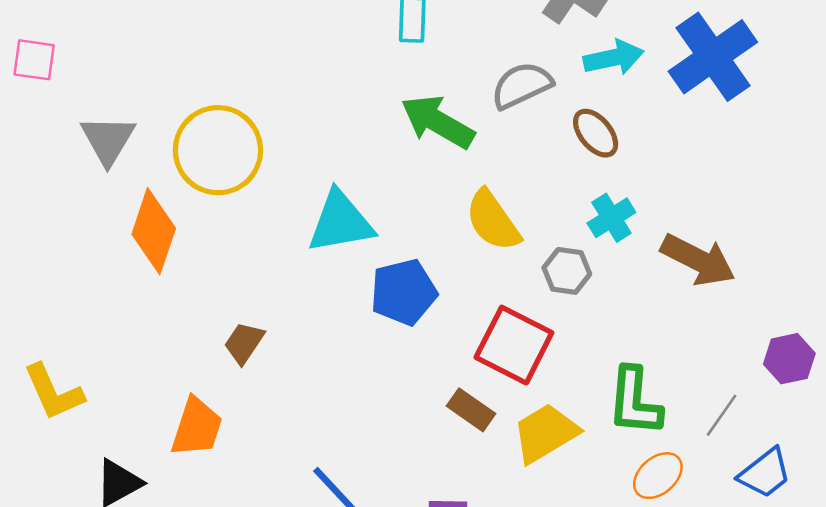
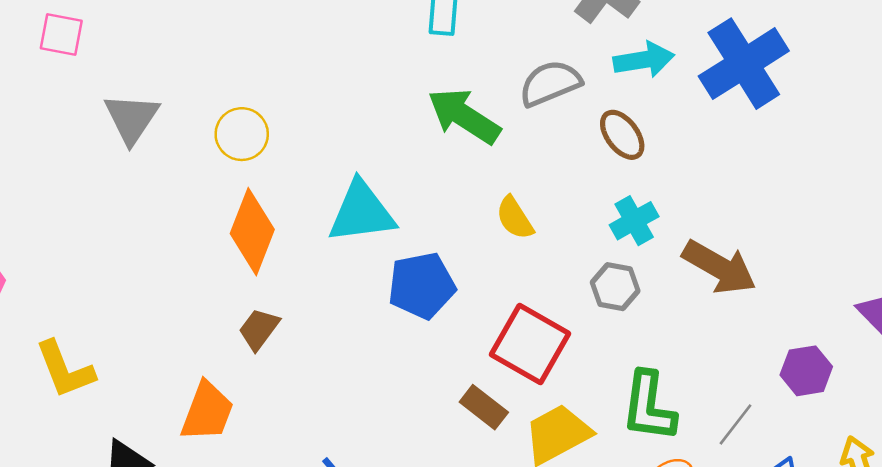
yellow circle: (218, 150) -> (242, 134), size x0.6
yellow semicircle: (493, 221) -> (515, 218), size x0.7
orange diamond: (154, 231) -> (252, 232), moved
gray hexagon: (567, 271) -> (615, 287), moved

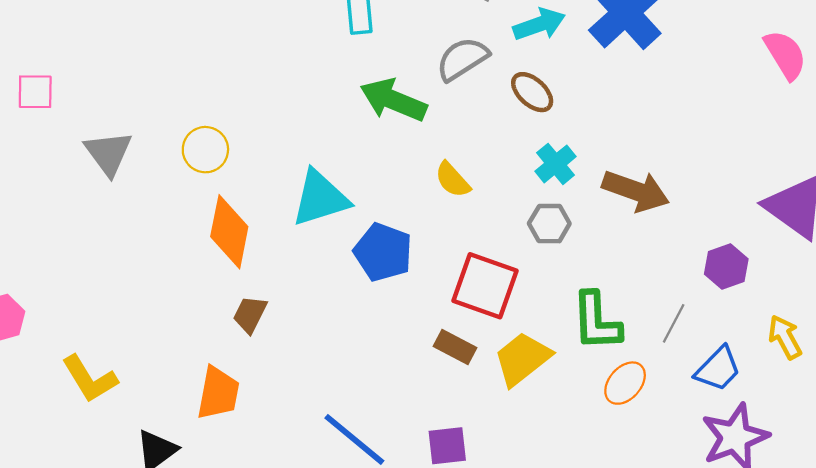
blue pentagon: (422, 286) -> (383, 252), turned -30

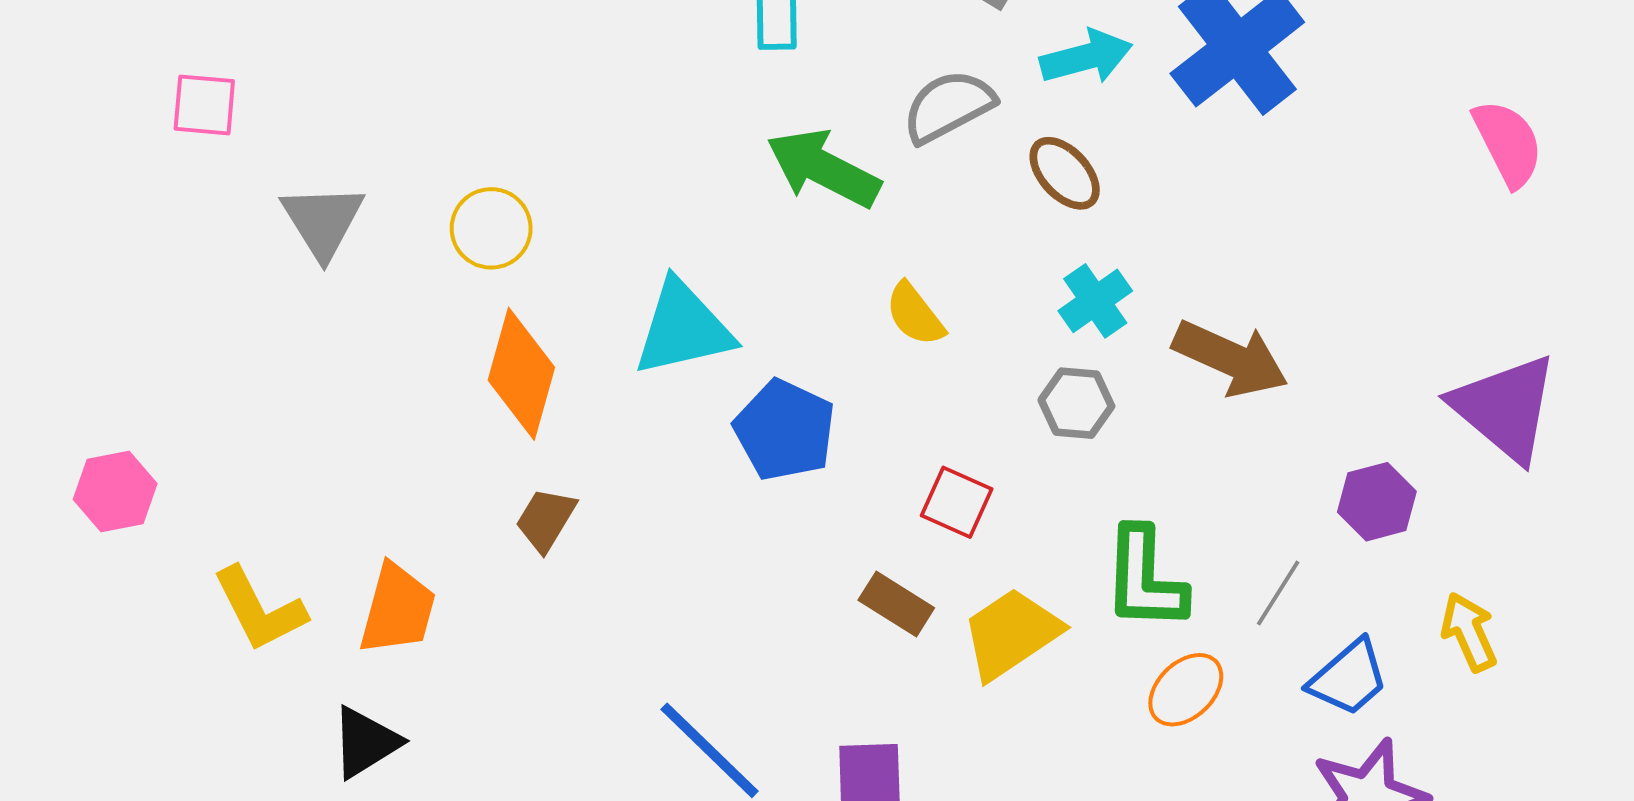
red square: (485, 286) -> (957, 502), size x0.6
orange trapezoid: (218, 393) -> (398, 609), moved

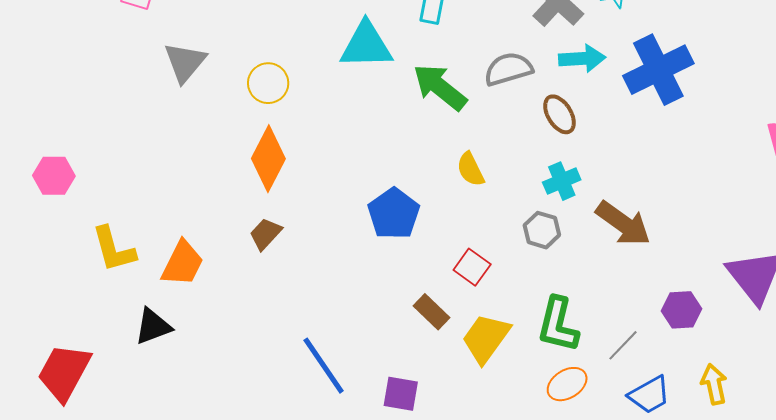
cyan triangle: (683, 328) -> (366, 45), moved
yellow trapezoid: (1011, 634) -> (486, 338), turned -32

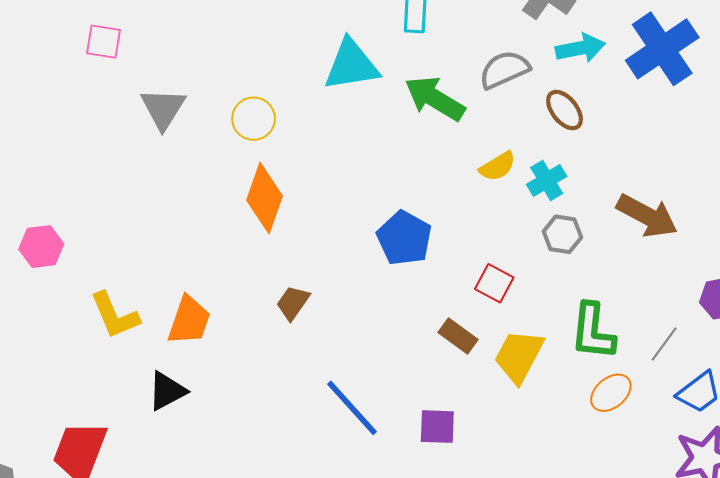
yellow semicircle: (470, 169) -> (498, 166), moved, turned -87
cyan cross: (562, 181) -> (547, 180), moved
brown trapezoid: (266, 234) -> (293, 303), moved

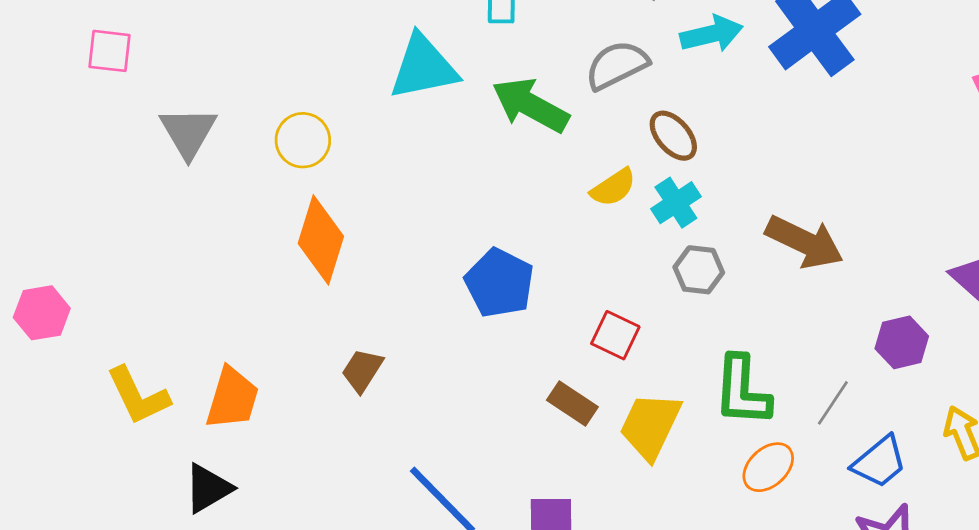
brown ellipse: (565, 110) -> (673, 136), moved

